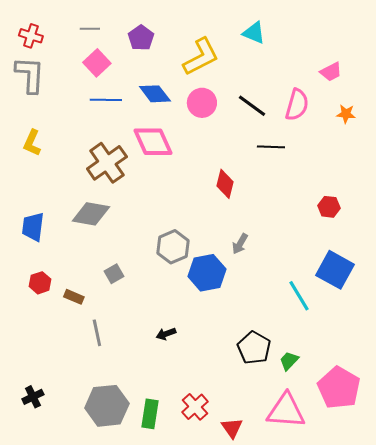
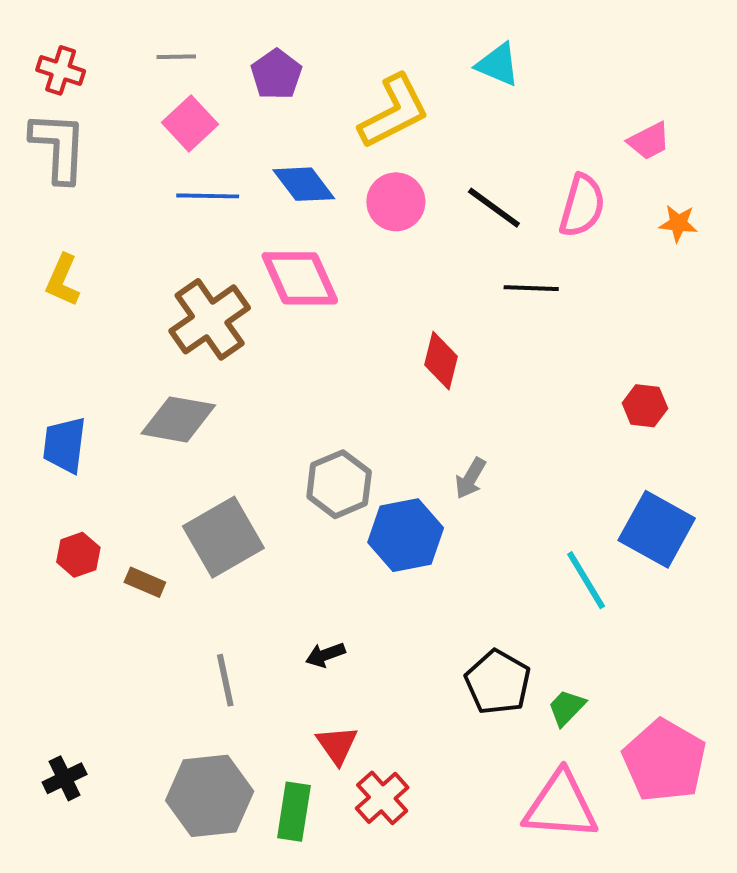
gray square: (114, 274) -> (223, 537), size x2.0
gray line: (97, 333) -> (225, 680), moved
red triangle: (232, 428) -> (337, 745), moved

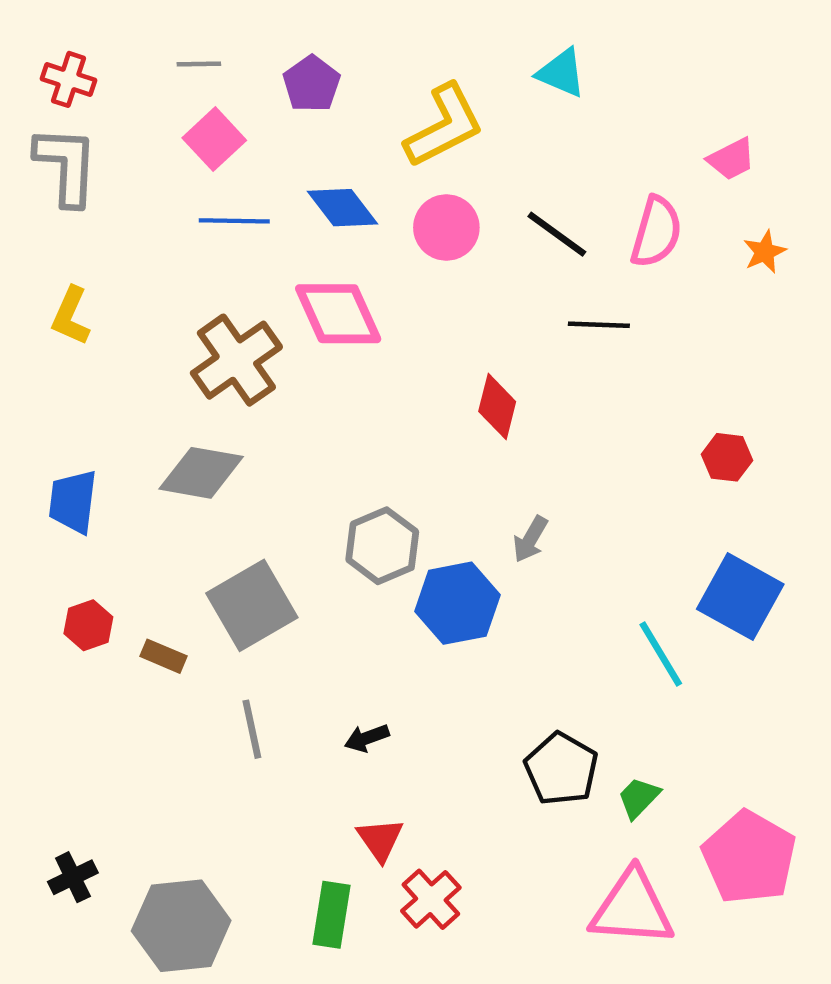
orange star: (678, 223) -> (765, 252), turned -30
gray line: (225, 680) -> (252, 729), moved
gray hexagon: (210, 796) -> (181, 926), moved

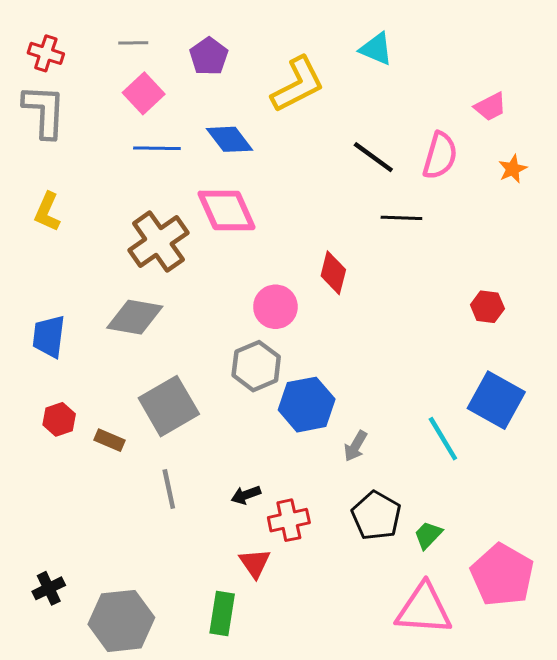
pink circle: (446, 228) -> (275, 307), moved
gray arrow: (530, 539) -> (356, 446), moved
red cross: (431, 899) -> (289, 520), moved, turned 30

